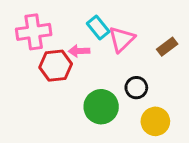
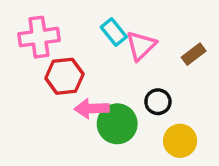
pink arrow: (79, 51) -> (92, 108), moved, size x1.4

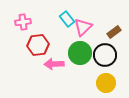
pink cross: (39, 37) -> (23, 22), size x0.7
black circle: (158, 102) -> (105, 55), moved, size x1.5
green circle: (117, 124) -> (80, 53), moved

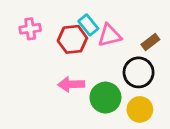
pink triangle: (83, 27) -> (109, 35), turned 30
red hexagon: (38, 45) -> (72, 39), moved
green circle: (80, 53) -> (105, 98), moved

